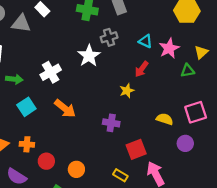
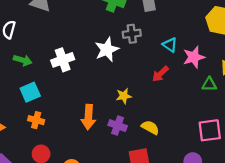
yellow star: (127, 91) -> (124, 96), moved
orange arrow: (65, 108) -> (88, 117), moved, turned 45
yellow semicircle: (165, 119) -> (150, 127), moved
orange cross: (27, 144) -> (36, 120), moved

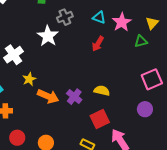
yellow star: (124, 96) -> (29, 79), moved
orange arrow: (88, 117) -> (48, 96), turned -55
purple cross: (118, 126) -> (74, 97), turned 35

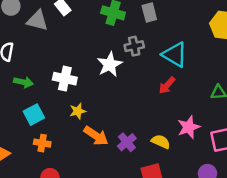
cyan triangle: (99, 18) -> (175, 55), size x1.6
pink star: (122, 22) -> (189, 127), moved
white cross: (14, 55) -> (65, 79), turned 36

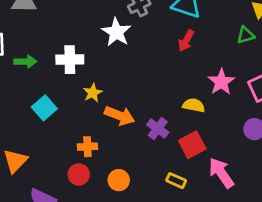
green arrow: (23, 82) -> (25, 62), moved
purple cross: (127, 142) -> (158, 129), moved
orange cross: (42, 143) -> (87, 147), moved

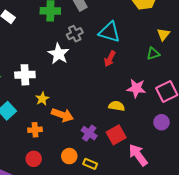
pink star: (221, 82) -> (136, 88), turned -30
purple cross: (158, 129) -> (89, 133), moved
orange cross: (87, 147) -> (35, 130), moved
orange circle: (119, 180) -> (69, 156), moved
yellow rectangle: (176, 181) -> (90, 164), moved

